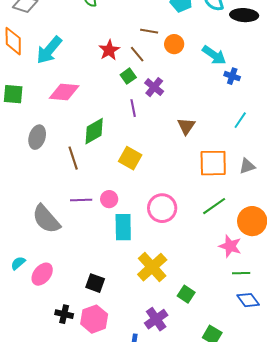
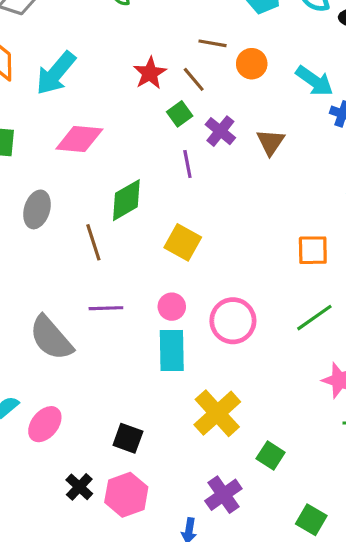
brown triangle: (186, 126) -> (271, 142), moved
orange square: (213, 163) -> (313, 250), size x0.7
pink circle: (109, 199) -> (172, 307), moved
black cross: (64, 314) -> (79, 487), turned 30

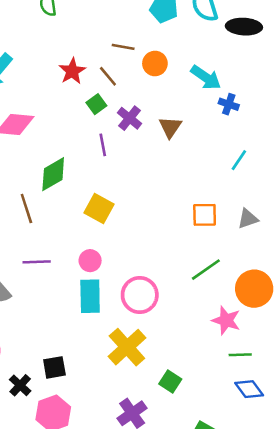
pink circle: (233, 321) -> (140, 295), moved
black square: (128, 438) -> (54, 367), turned -30
black cross: (79, 487) -> (20, 385), moved

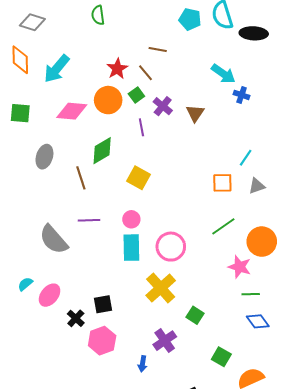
orange circle: (155, 63) -> (108, 100), moved, size x1.4
cyan line: (239, 160) -> (246, 158), moved

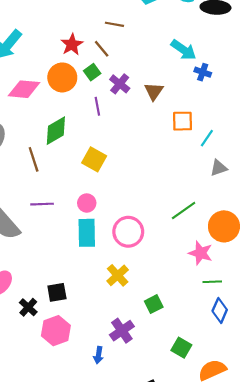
orange square: (222, 183) -> (182, 121), moved
yellow cross: (161, 288) -> (118, 275), size x0.7
green square: (195, 315) -> (154, 304), turned 30
blue diamond: (258, 321) -> (220, 310), turned 60

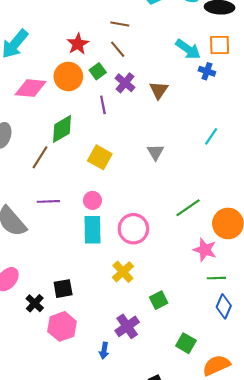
brown line: (102, 49) -> (118, 49), moved
orange square: (182, 121) -> (220, 45), moved
brown line: (34, 159) -> (40, 157), turned 50
gray triangle: (219, 168) -> (155, 152), moved, turned -42

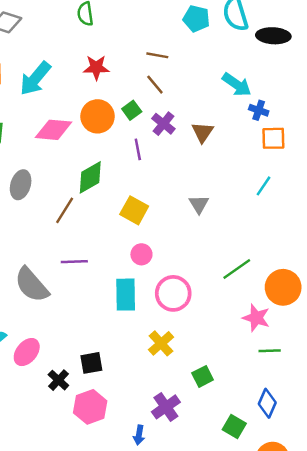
red star: (78, 44) -> (96, 68), moved, turned 30
orange square: (220, 45) -> (273, 138), moved
pink circle: (92, 200) -> (141, 254), moved
blue diamond: (224, 306) -> (267, 403), moved

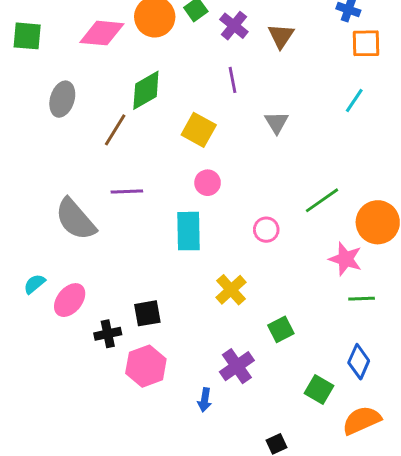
purple line: (138, 149) -> (232, 80), moved
pink circle: (173, 293) -> (266, 230), moved, size x0.6
black cross: (58, 380) -> (108, 334), turned 35

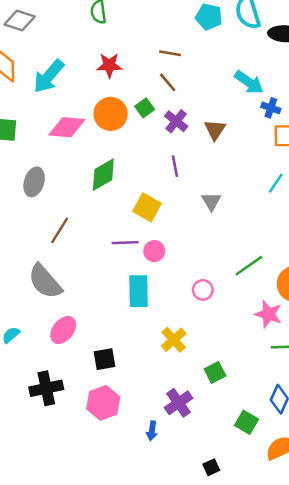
brown line: (115, 130) -> (60, 230), moved
purple line: (127, 191) -> (125, 243), moved
pink ellipse: (70, 300) -> (63, 330), moved
black cross: (108, 334) -> (46, 388), moved, size x1.5

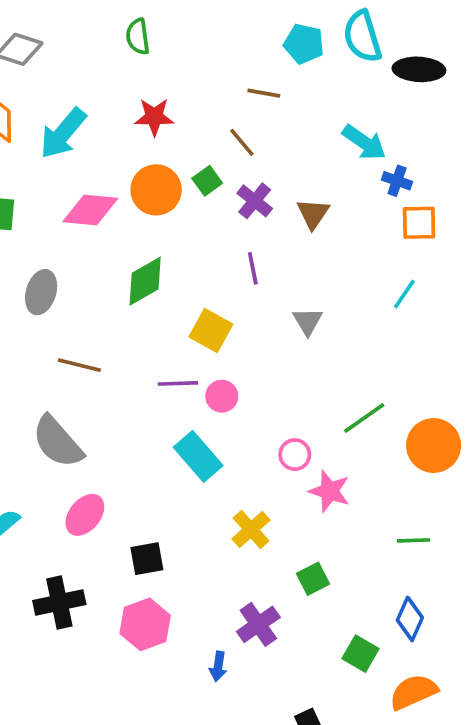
brown line: (170, 53) -> (264, 93), moved
brown line: (60, 230) -> (79, 365), turned 72
cyan rectangle: (138, 291) -> (198, 456), turned -40
pink star: (268, 314) -> (330, 491), moved

